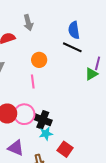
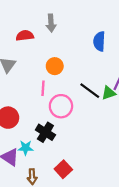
black line: (72, 47) -> (90, 91), moved
pink circle: (24, 114) -> (61, 106), moved
cyan star: (46, 134) -> (26, 148), moved

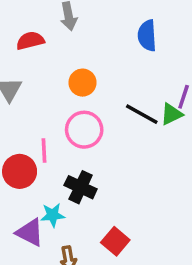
pink line: (43, 88) -> (44, 151), moved
pink circle: (61, 106) -> (84, 130), moved

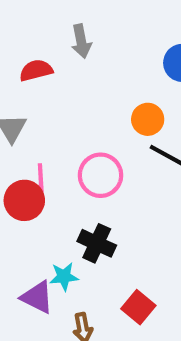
orange circle: (82, 83) -> (148, 119), moved
pink line: (44, 151) -> (41, 178), moved
red circle: (20, 171) -> (24, 200), moved

